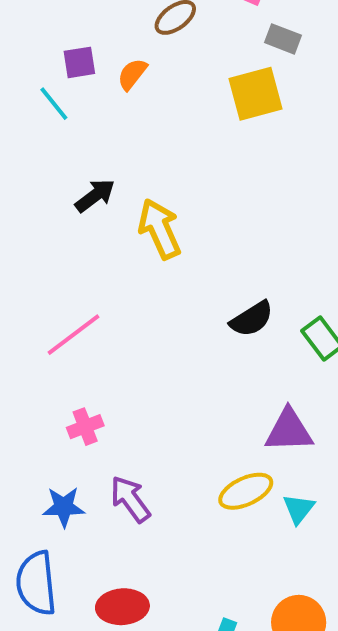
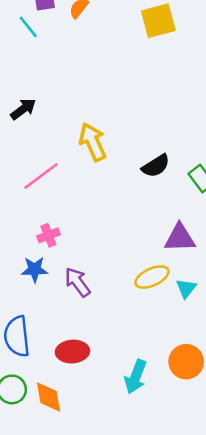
black arrow: (95, 196) -> (23, 109), moved
yellow arrow: (160, 229) -> (93, 142), moved
blue star: (64, 507) -> (35, 269), moved

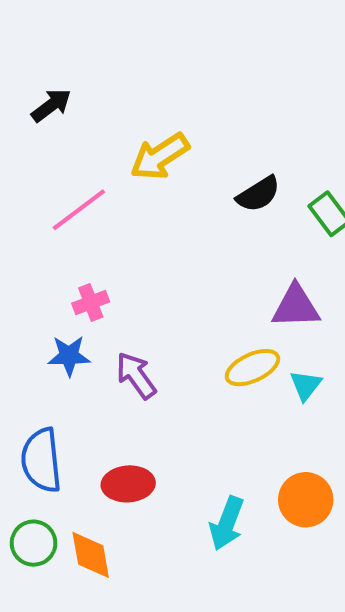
yellow arrow: (93, 142) -> (160, 157), turned -99

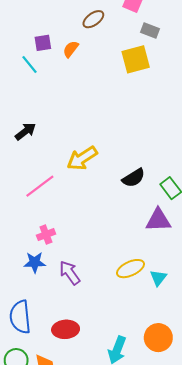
purple triangle: (296, 306) -> (158, 220), moved

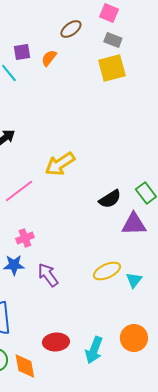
gray rectangle: (150, 31) -> (113, 40), moved
black semicircle: (134, 178) -> (110, 199), moved
red ellipse: (66, 329) -> (56, 342), moved

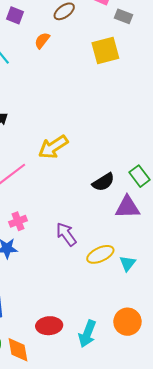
gray rectangle: (113, 40) -> (123, 16), moved
purple square: (22, 52) -> (15, 15), moved, turned 30
purple arrow: (48, 275) -> (66, 234), moved

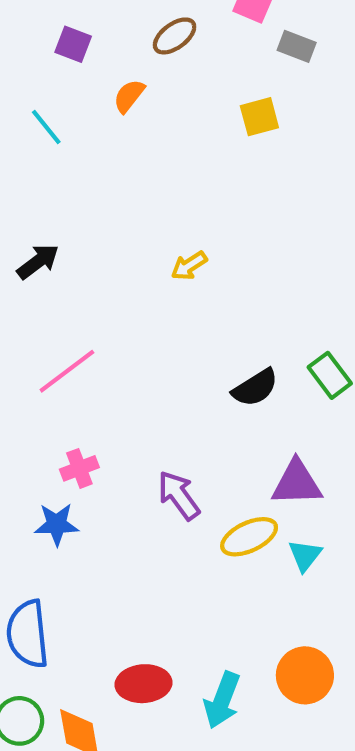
yellow square: (105, 51) -> (259, 117), size x0.7
yellow arrow: (53, 147) -> (189, 266), moved, size x0.6
purple triangle: (127, 207) -> (297, 483), moved

